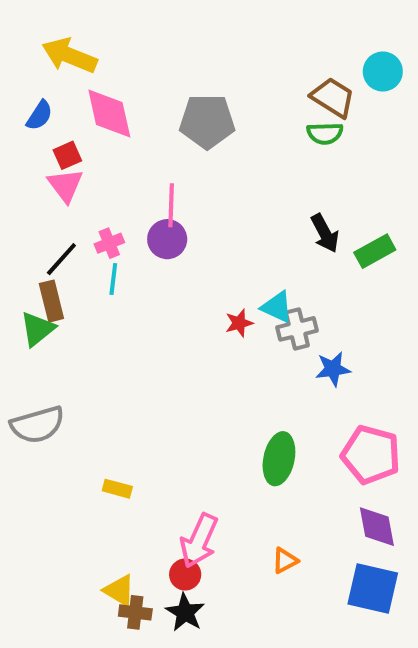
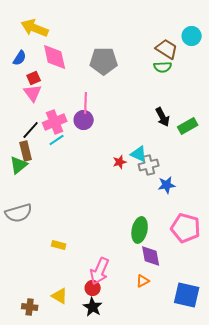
pink cross: (109, 243) -> (55, 122), size x1.6
cyan line: (113, 279) -> (57, 140), turned 49
purple diamond: (377, 527) -> (151, 256), moved
brown cross: (135, 612) -> (30, 307), moved

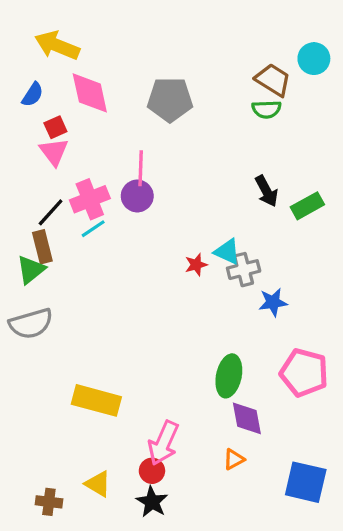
gray semicircle: (19, 213) -> (31, 324), moved
yellow rectangle: (59, 245) -> (96, 400), size x2.0

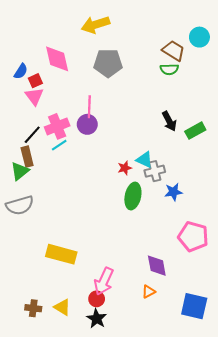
yellow arrow: (57, 45) -> (96, 25), moved, turned -40
blue semicircle: (33, 95) -> (21, 71), moved
green ellipse: (229, 376) -> (133, 196), moved
brown cross: (49, 502) -> (33, 308), moved

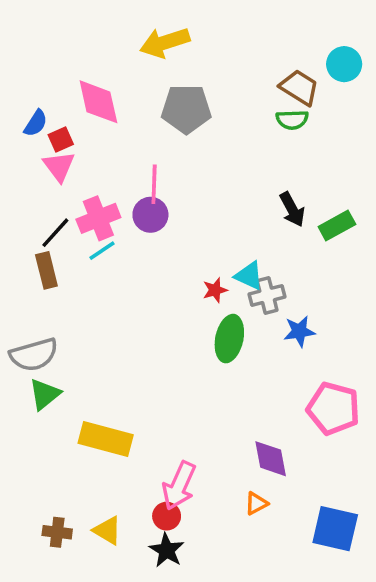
green triangle: (20, 171) -> (45, 394), moved

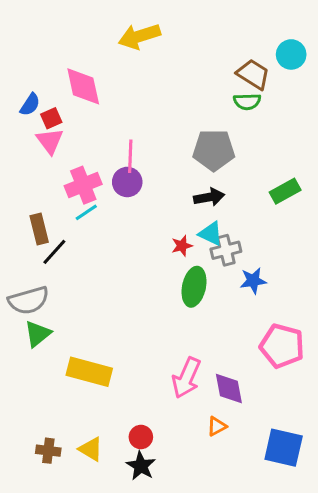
gray pentagon: (186, 109) -> (214, 150), moved
black arrow: (292, 209) -> (209, 197), moved, turned -72
black line: (55, 233) -> (54, 252), moved
pink arrow: (179, 486) -> (186, 378), moved

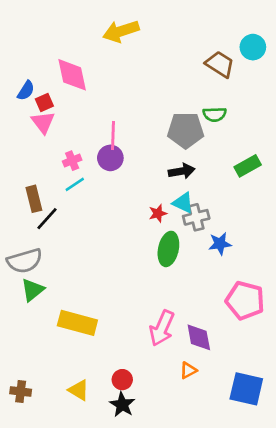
green semicircle: (247, 102) -> (215, 114), moved
pink cross: (83, 185) -> (72, 161), size x0.6
brown cross: (48, 451) -> (21, 391), moved

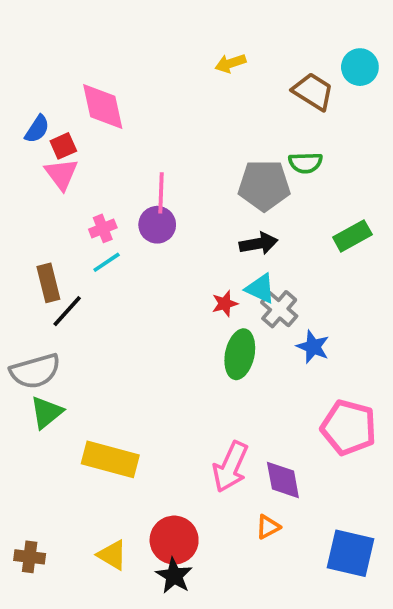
yellow arrow: (121, 31) -> (230, 63), moved, size x0.6
gray cross: (196, 217) -> (279, 309), turned -35
blue star: (220, 244) -> (313, 347), turned 30
red circle: (122, 380) -> (174, 540), size x1.6

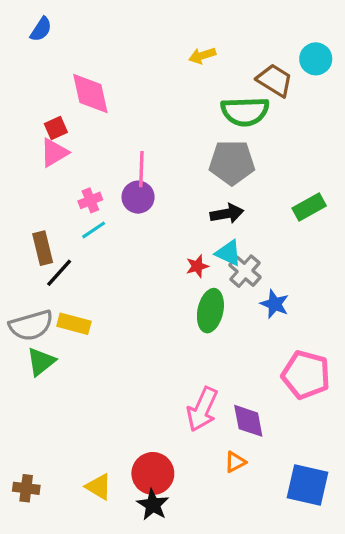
blue semicircle: (37, 129) -> (41, 29), moved
green semicircle: (305, 163) -> (245, 112), moved, size x1.6
pink triangle: (61, 174) -> (54, 153), turned 36
yellow rectangle: (110, 459) -> (74, 324), moved, size x0.7

